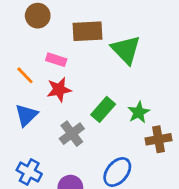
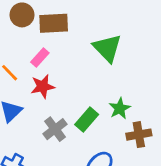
brown rectangle: (87, 31) -> (54, 23), moved
pink rectangle: (56, 60) -> (40, 58), turned -66
green rectangle: (103, 109) -> (87, 119), moved

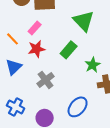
green rectangle: (87, 119) -> (69, 50), moved

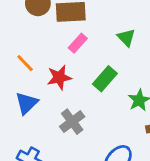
green triangle: (84, 21) -> (126, 37), size x0.6
pink rectangle: (35, 28) -> (78, 43), moved

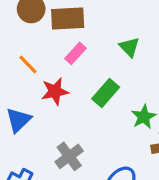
orange line: (25, 63) -> (28, 64), moved
gray cross: (72, 122) -> (69, 156), moved

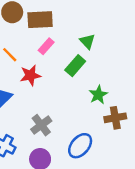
green rectangle: (106, 93) -> (75, 66), moved

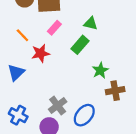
green triangle: (87, 41) -> (91, 23), turned -32
gray cross: (41, 125) -> (58, 106), moved

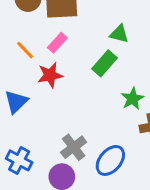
pink rectangle: (54, 28) -> (57, 43), moved

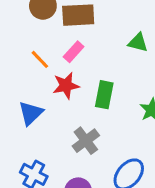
green rectangle: (105, 63) -> (104, 95), moved, turned -30
gray cross: (74, 147) -> (86, 141), moved

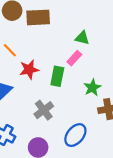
pink rectangle: (74, 52) -> (74, 58), moved

